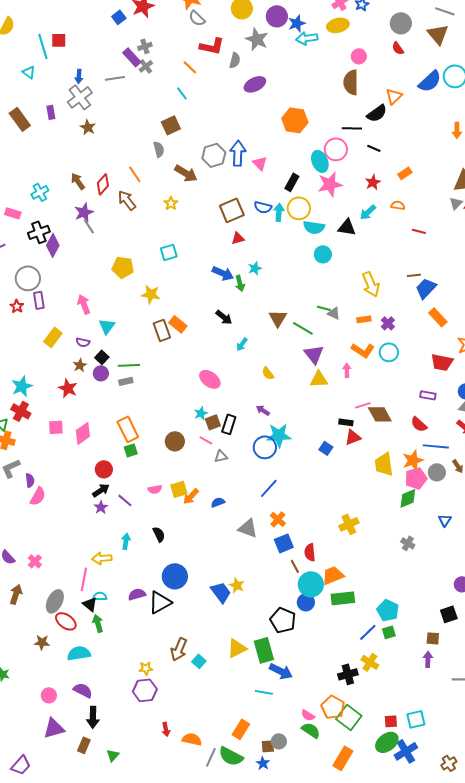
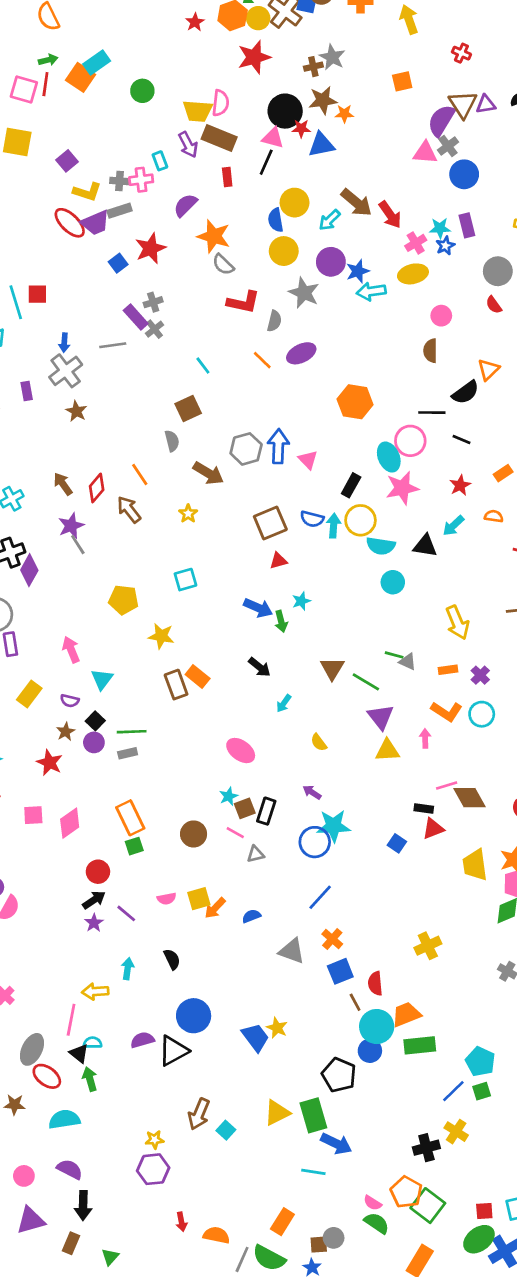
orange line: (190, 67) -> (262, 360), moved
brown semicircle: (351, 82) -> (430, 351), size x0.7

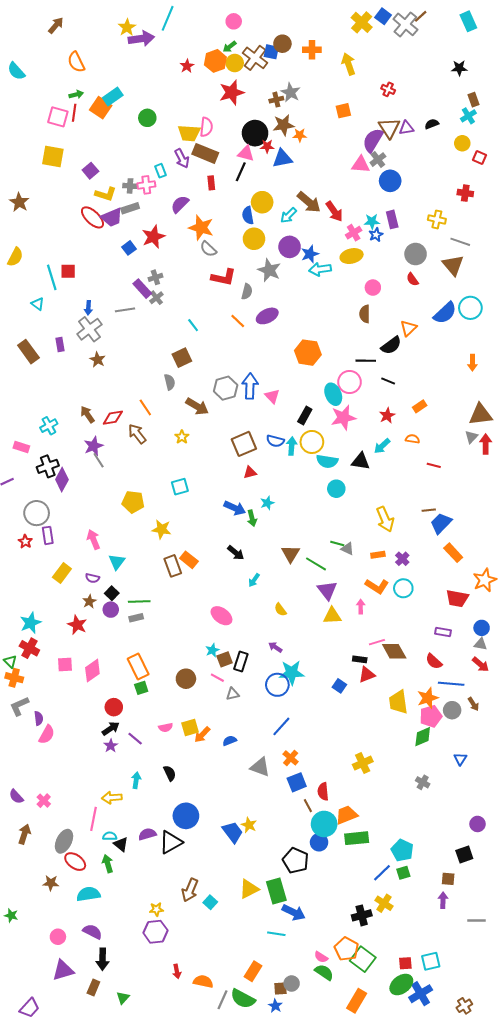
red diamond: (97, 488) -> (113, 418), turned 40
black triangle: (79, 1053) -> (121, 844), moved

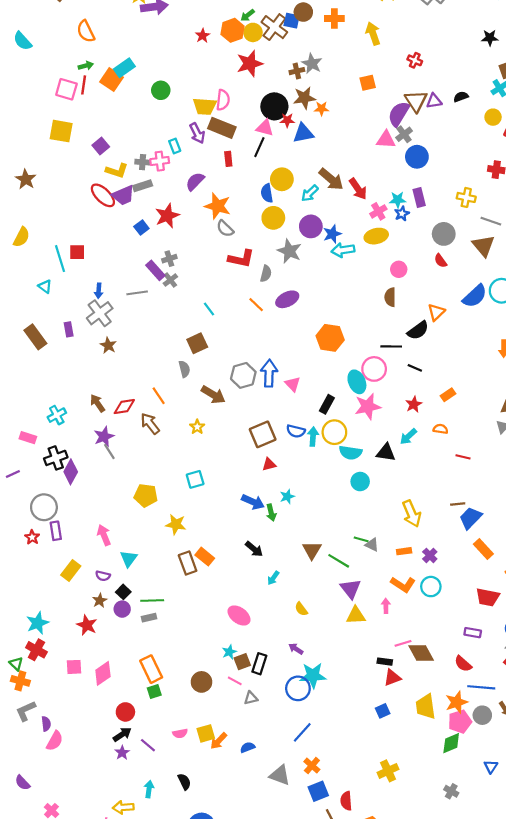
blue square: (339, 686) -> (383, 711), moved, turned 32
purple semicircle: (16, 797) -> (23, 783), moved

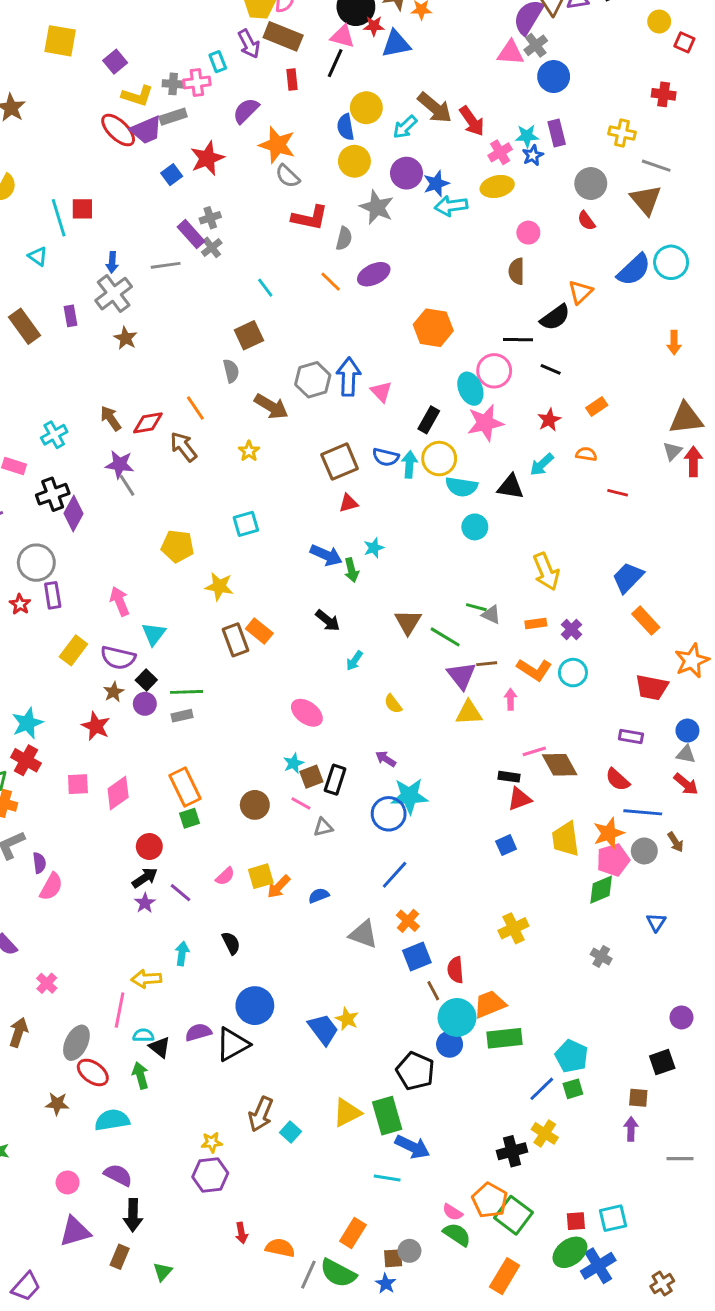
purple star: (104, 436) -> (120, 464), turned 30
brown line: (458, 504) -> (487, 664), moved
purple semicircle: (103, 576) -> (118, 658), size x1.6
pink semicircle: (180, 733) -> (225, 876), turned -32

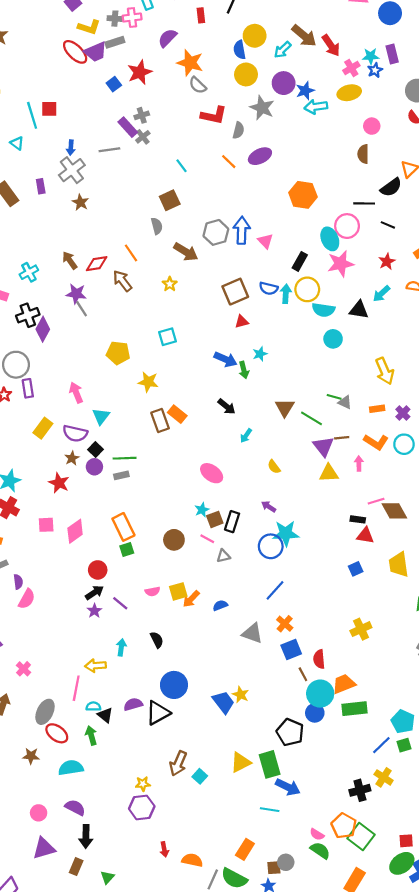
red triangle: (519, 799) -> (365, 536), turned 30
pink semicircle: (225, 876) -> (152, 591), turned 32

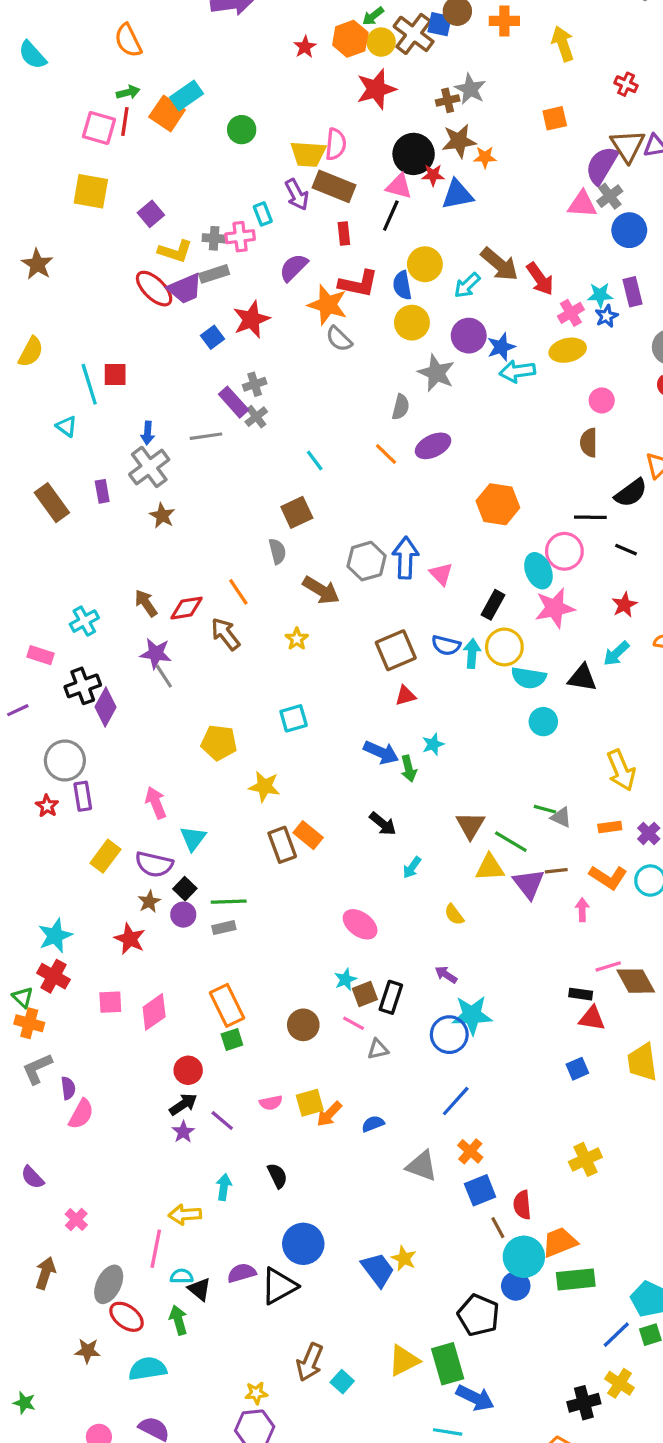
red L-shape: (214, 115) -> (358, 284), moved
yellow triangle: (329, 473) -> (490, 868), moved

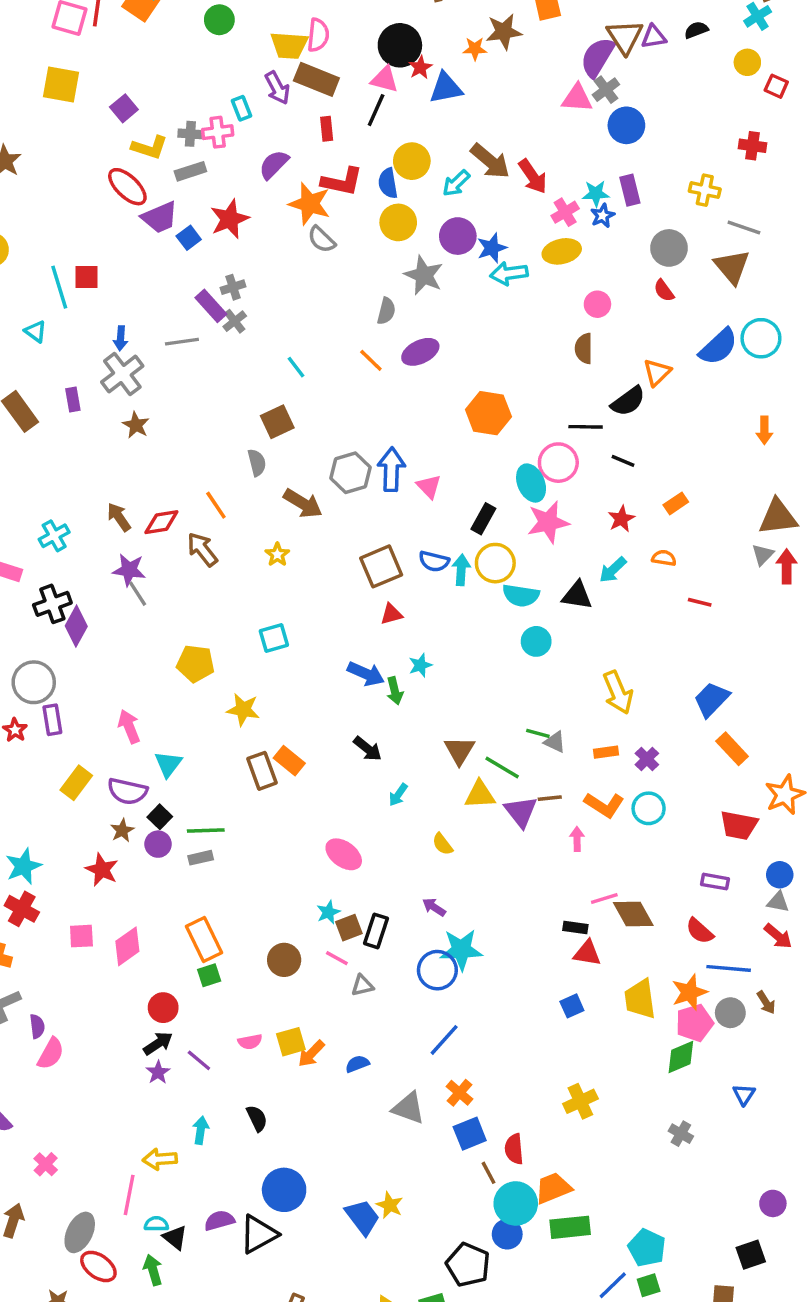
brown star: (459, 141) -> (504, 32), moved
red star: (433, 175) -> (420, 67), turned -30
purple trapezoid: (185, 289) -> (160, 217), moved

